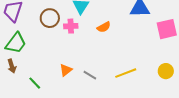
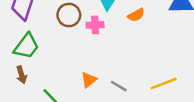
orange semicircle: (104, 27) -> (136, 15), moved

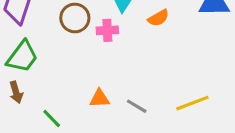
orange triangle: (89, 80) -> (100, 98), turned 35

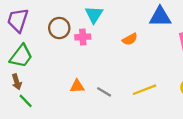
orange semicircle: (158, 18) -> (130, 39), moved
green line: (52, 119) -> (26, 101), moved

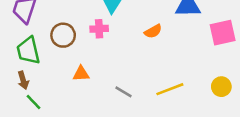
brown circle: (59, 28) -> (63, 35), moved
green trapezoid: (21, 56) -> (28, 51), turned 130
orange triangle: (77, 86) -> (81, 74), moved

